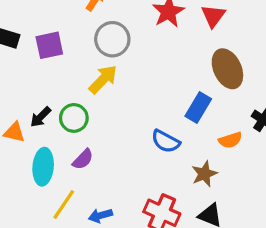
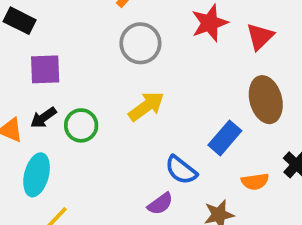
purple square: (49, 45) -> (45, 69), moved
yellow arrow: (103, 79) -> (146, 106), moved
purple semicircle: (83, 159) -> (160, 204), moved

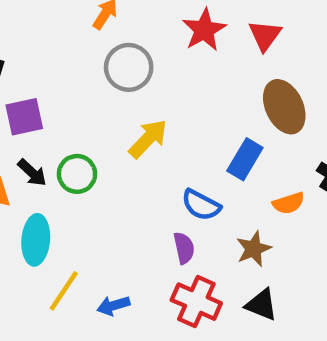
black arrow: (43, 118) -> (32, 173), turned -92
purple semicircle: (160, 204) -> (184, 248), turned -56

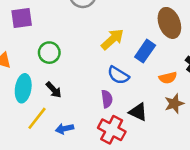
yellow arrow: (148, 139) -> (112, 39), moved
black arrow: (32, 173) -> (54, 90), moved
brown star: (254, 249) -> (174, 104), moved
black triangle: (262, 305) -> (138, 112), moved

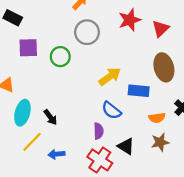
blue rectangle: (145, 51) -> (139, 91), turned 54
green circle: (49, 53) -> (60, 57), moved

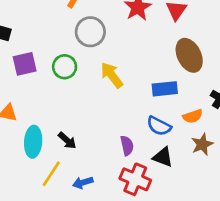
yellow arrow: (110, 77) -> (112, 75), moved, turned -80
blue semicircle: (111, 110) -> (159, 126), moved

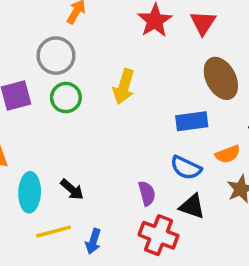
gray circle: (90, 32) -> (56, 56), moved
yellow arrow: (112, 75) -> (124, 87), moved, turned -124
yellow line: (51, 174) -> (53, 232), turned 44
blue arrow: (83, 183) -> (93, 241), turned -54

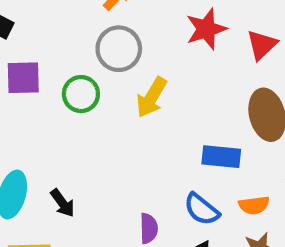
gray circle: (56, 56) -> (119, 49), moved

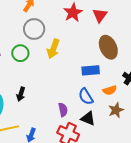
black arrow: (63, 203) -> (21, 94), moved, turned 64
blue semicircle: (202, 209) -> (86, 96), turned 30

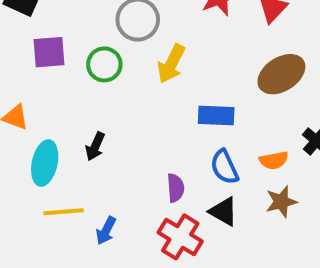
brown ellipse: (108, 47) -> (281, 74), turned 75
blue rectangle: (91, 70) -> (216, 115), moved

